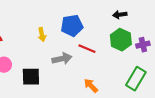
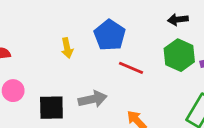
blue pentagon: (72, 26) -> (110, 35), turned -30
gray arrow: (62, 59) -> (93, 99), moved

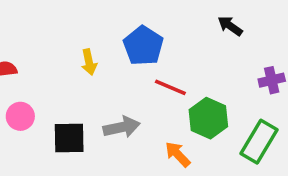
black arrow: (178, 20) -> (230, 26), turned 42
green hexagon: (179, 55) -> (208, 118), moved

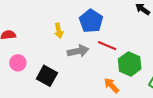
gray arrow: (122, 127) -> (78, 51), moved
black square: (69, 138) -> (47, 76), turned 30

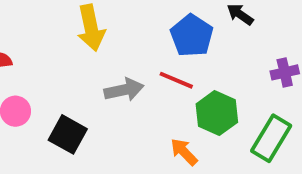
blue pentagon: (91, 21) -> (192, 36), moved
yellow arrow: (59, 31) -> (91, 28), moved, size x1.6

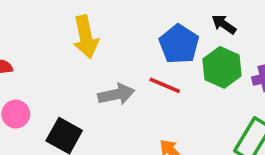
green hexagon: (217, 113) -> (222, 67), moved

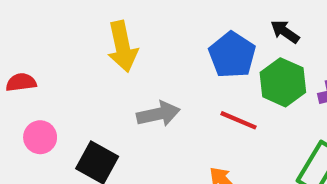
red line: (165, 85) -> (239, 120), moved

